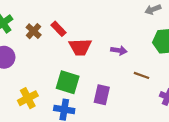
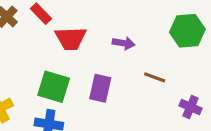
purple rectangle: (102, 95) -> (100, 88), moved

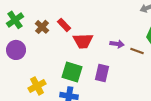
brown line: (155, 77) -> (137, 51), moved

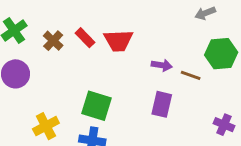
red trapezoid: (83, 41) -> (118, 41), moved
purple rectangle: (102, 73) -> (162, 104), moved

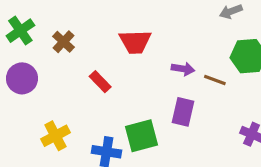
red rectangle: (85, 38) -> (100, 82), moved
green square: (97, 106) -> (142, 136), moved, turned -32

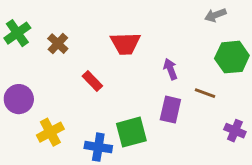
purple arrow: (183, 69) -> (170, 69), turned -120
purple circle: (22, 78) -> (19, 99), moved
brown line: (215, 80) -> (205, 93), moved

